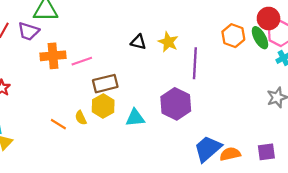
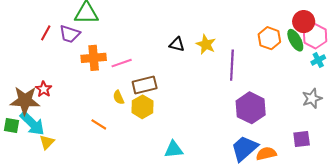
purple hexagon: (176, 104) -> (251, 108), moved
yellow semicircle: (81, 118) -> (119, 97), moved
cyan triangle: (135, 118) -> (174, 149), moved
purple square: (266, 152) -> (302, 139), moved

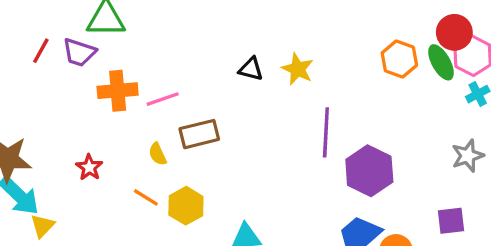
purple line: (232, 65) -> (326, 132), moved
red star: (44, 89) -> (89, 167), moved
yellow hexagon: (142, 107) -> (186, 206), moved
orange line: (99, 124) -> (146, 197), moved

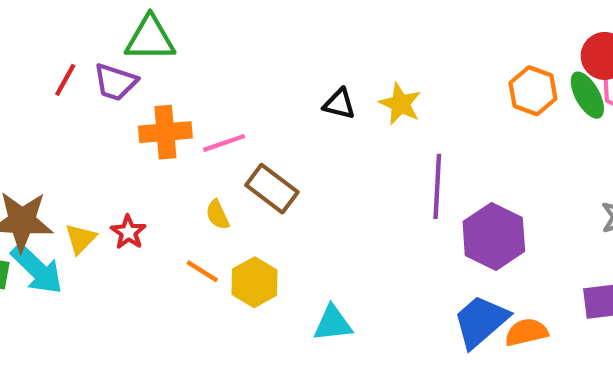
brown rectangle: (199, 134) -> (272, 189), turned 51
yellow triangle: (43, 226) -> (80, 239), moved

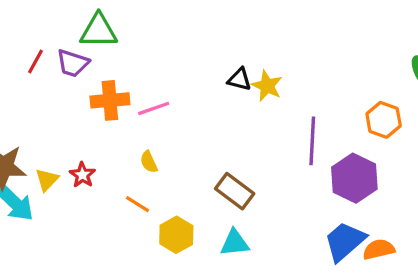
orange hexagon: (533, 91) -> (384, 120), moved
yellow star: (400, 104) -> (267, 86), moved
brown rectangle: (272, 189) -> (235, 191), moved
yellow hexagon: (255, 282) -> (176, 235), moved

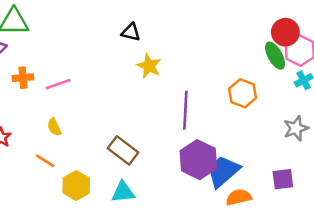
black triangle: (239, 79) -> (131, 32), moved
orange cross: (110, 100) -> (23, 78), size x0.7
purple hexagon: (354, 178) -> (198, 160), moved
blue trapezoid: (345, 241) -> (223, 171), moved

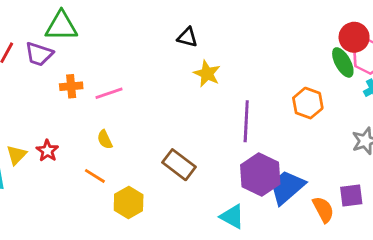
cyan triangle: (123, 192) -> (232, 217), moved, turned 35
orange semicircle: (239, 197) -> (323, 210), moved, turned 75

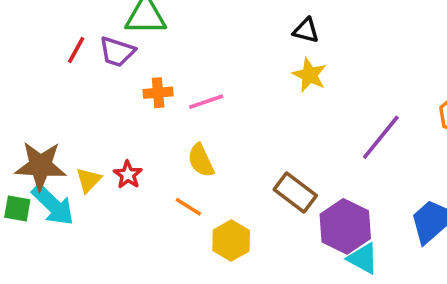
yellow star: (207, 74) -> (310, 75), moved
purple line: (246, 121) -> (381, 137), turned 36
yellow semicircle: (105, 139) -> (201, 160), size x1.4
purple hexagon: (260, 174) -> (345, 226), moved

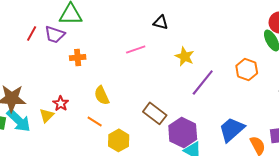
yellow star: (310, 75) -> (185, 56), moved
pink line: (206, 102) -> (136, 49), moved
yellow triangle: (89, 180) -> (47, 115), moved

